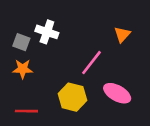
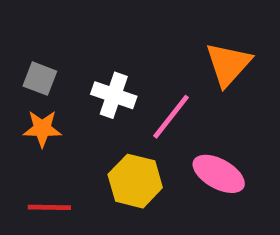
white cross: (47, 32) -> (114, 95), moved
orange triangle: (122, 34) -> (228, 64), size x1.5

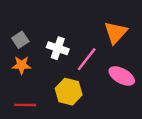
gray square: (40, 79) -> (20, 40), turned 35
pink ellipse: (219, 174) -> (122, 76), moved

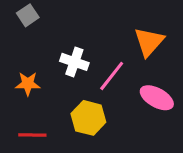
gray square: (20, 40) -> (28, 15), moved

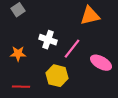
orange triangle: (149, 42) -> (90, 16), moved, turned 35

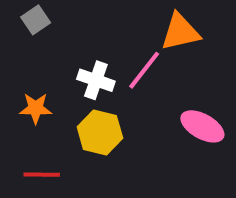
pink line: (72, 49) -> (144, 70), moved
yellow hexagon: (57, 76) -> (100, 132), moved

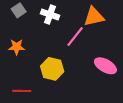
white cross: (96, 80) -> (50, 15), moved
orange star: (36, 108) -> (17, 47), moved

